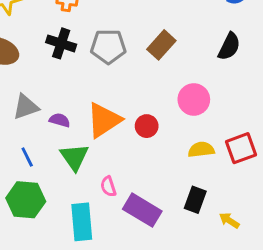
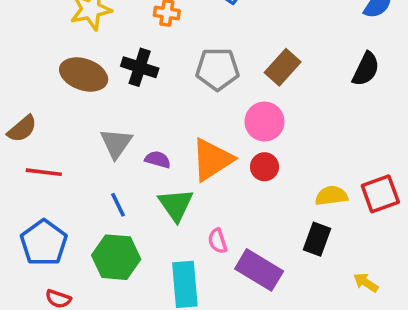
black cross: (61, 43) -> (140, 67), moved
pink circle: (194, 99) -> (264, 122), moved
gray triangle: (26, 107) -> (116, 143), turned -36
black rectangle: (195, 200) -> (317, 239), moved

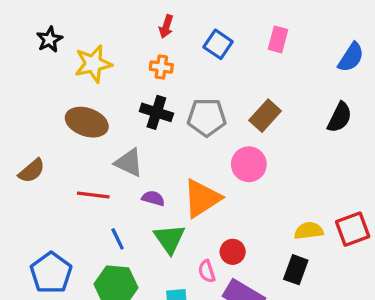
black cross: (140, 67) -> (156, 112), moved
gray triangle: (116, 143) -> (129, 163), moved, turned -40
red circle: (264, 167) -> (233, 252), moved
red line: (44, 172) -> (93, 195), moved

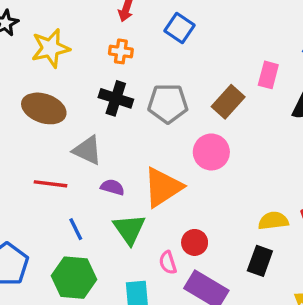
pink rectangle: (278, 39) -> (268, 75), moved

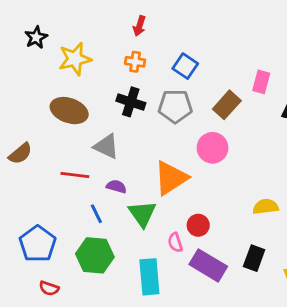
blue square: (180, 28) -> (185, 66), moved
purple semicircle: (113, 187) -> (116, 187), moved
black rectangle: (260, 261) -> (254, 258), moved

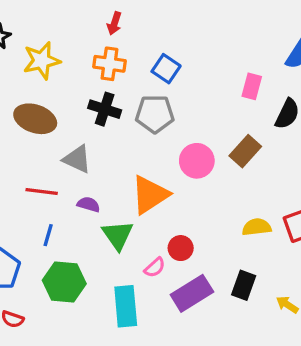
orange cross: (135, 62) -> (110, 64), size x1.4
brown rectangle: (227, 105) -> (245, 151), moved
blue line: (96, 214) -> (48, 235), moved, turned 42
pink semicircle: (175, 242) -> (155, 267), turned -114
purple rectangle: (208, 265) -> (192, 293), turned -63

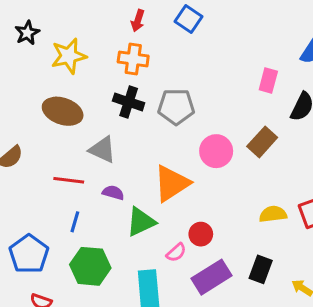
blue square: (166, 69) -> (188, 19), moved
green triangle: (118, 235) -> (141, 222), turned 40

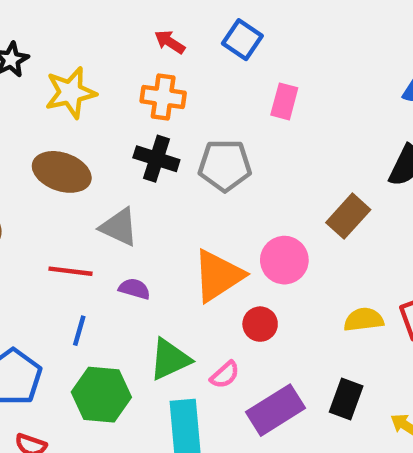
red arrow: (138, 21) -> (170, 42), turned 105
pink rectangle: (268, 80) -> (284, 101), moved
pink circle: (216, 151) -> (284, 260), moved
green triangle: (141, 222) -> (170, 359), moved
red circle: (201, 234) -> (260, 324), moved

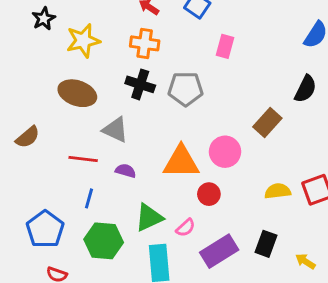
orange triangle: (218, 276) -> (181, 162), turned 33

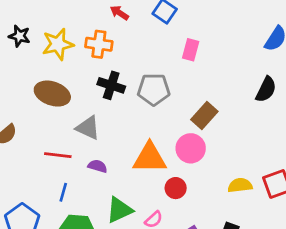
black star: (44, 19) -> (19, 36), moved, turned -30
orange cross: (145, 43) -> (99, 44), moved
brown rectangle: (267, 122) -> (204, 115), moved

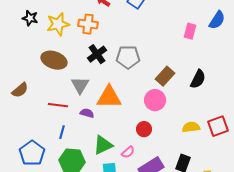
pink rectangle: (191, 50) -> (190, 31), moved
black cross: (111, 85) -> (97, 54), turned 36
black semicircle: (266, 89) -> (198, 79), moved
gray triangle: (88, 128) -> (80, 85), turned 36
orange triangle: (150, 158) -> (109, 97), moved

